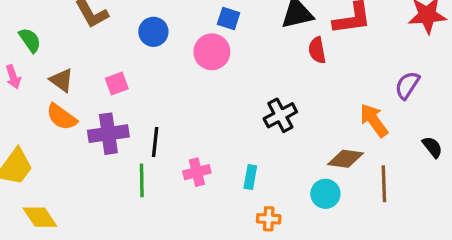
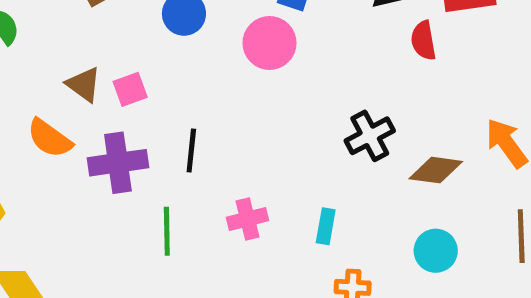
brown triangle: (62, 80) -> (84, 85), moved
black line: (155, 142) -> (191, 151), moved
brown diamond: (345, 159) -> (436, 170), moved

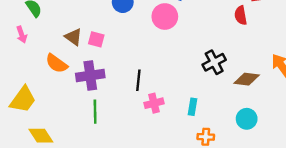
pink square: (130, 89) -> (96, 39), turned 35
black line: (191, 151) -> (138, 80), moved
green line: (167, 231) -> (95, 112), moved

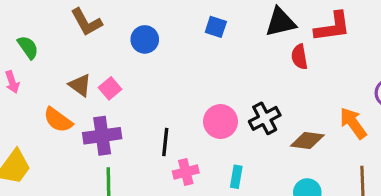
pink circle: (165, 17) -> (220, 122), moved
pink square: (96, 39) -> (110, 88), turned 35

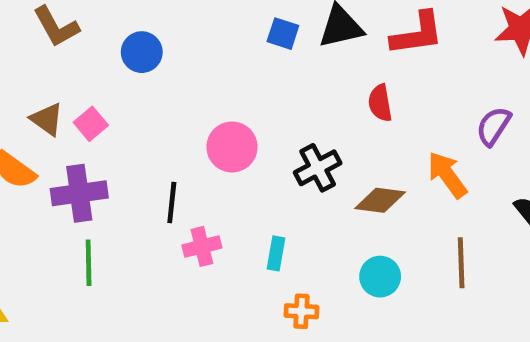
blue square: (216, 27) -> (283, 34), moved
red semicircle: (299, 57) -> (380, 103), moved
pink circle: (220, 122) -> (232, 147), moved

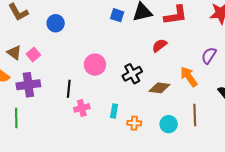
red semicircle: (380, 103) -> (159, 45), turned 63
green line: (89, 263) -> (16, 118), moved
cyan circle: (380, 277) -> (169, 124), moved
orange cross: (301, 311) -> (134, 123), moved

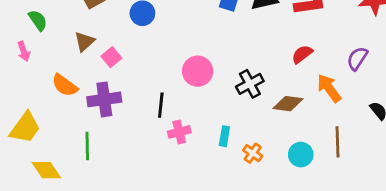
red semicircle: (159, 45) -> (302, 54), moved
brown triangle: (14, 52) -> (84, 41), moved, turned 42
orange cross: (134, 123) -> (253, 153), turned 32

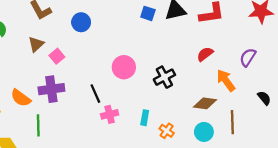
orange semicircle: (65, 85) -> (21, 98), moved
brown diamond: (288, 104) -> (205, 103), moved
black line: (161, 105) -> (95, 94), turned -30

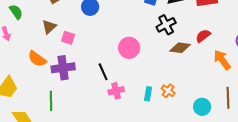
pink square: (57, 56) -> (68, 38), turned -32
black cross: (164, 77) -> (166, 25), moved
orange semicircle: (21, 98) -> (37, 59), moved
brown diamond: (205, 103) -> (180, 48), moved
orange cross: (167, 131) -> (168, 91), moved

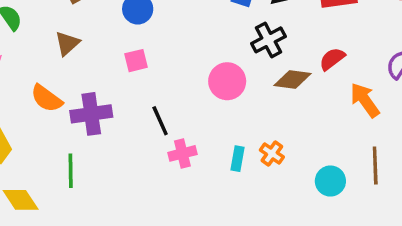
pink square: (68, 38) -> (136, 61), moved, turned -32
pink circle: (129, 48) -> (227, 81), moved

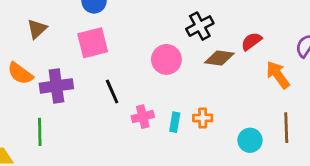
pink square: (136, 61) -> (93, 43), size x1.6
pink cross: (182, 153) -> (143, 117), moved
orange cross: (272, 153) -> (203, 118), turned -36

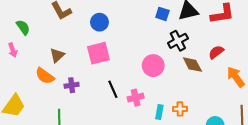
brown triangle: (37, 29) -> (57, 55), moved
brown diamond: (219, 58) -> (192, 65), turned 55
purple cross: (56, 86) -> (72, 85), size x0.6
pink cross: (143, 117) -> (136, 98), moved

